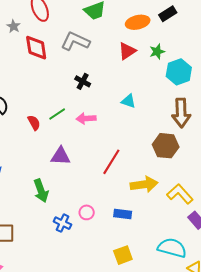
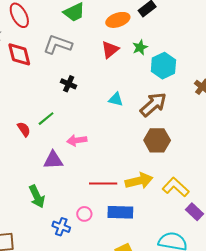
brown arrow: (181, 113) -> (153, 104), moved, turned -124
pink arrow: (86, 118) -> (77, 140), moved
red line: (111, 162) -> (103, 183), moved, turned 64
blue rectangle: (123, 214) -> (120, 212), size x1.4

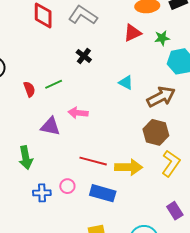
yellow L-shape: (176, 187) -> (171, 163), moved, turned 68
blue cross: (61, 227) -> (42, 193), turned -36

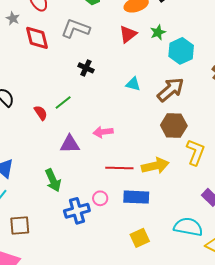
pink arrow: (78, 113) -> (103, 132), moved
blue cross: (42, 193) -> (77, 211), size x1.4

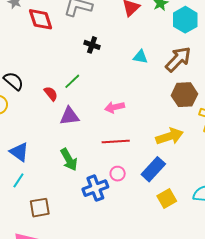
purple triangle: (70, 144) -> (69, 116), moved
red line: (119, 168) -> (116, 141), moved
blue rectangle: (136, 197) -> (153, 169), turned -45
yellow square: (140, 238) -> (167, 198), moved

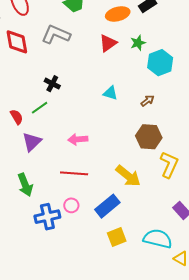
black cross: (92, 45) -> (52, 84), moved
brown arrow: (178, 59) -> (147, 101), size x0.5
purple triangle: (69, 116) -> (32, 142), turned -45
yellow arrow: (170, 136) -> (128, 176), turned 48

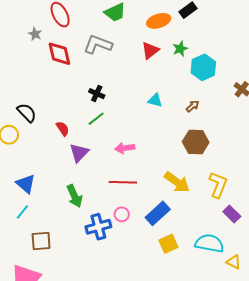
green line: (40, 108) -> (96, 119), moved
yellow L-shape: (169, 165) -> (218, 185), moved

